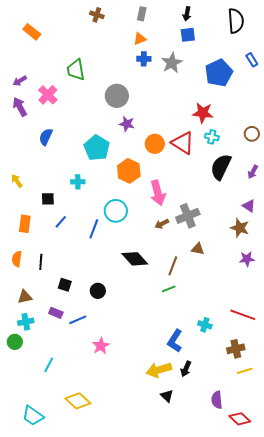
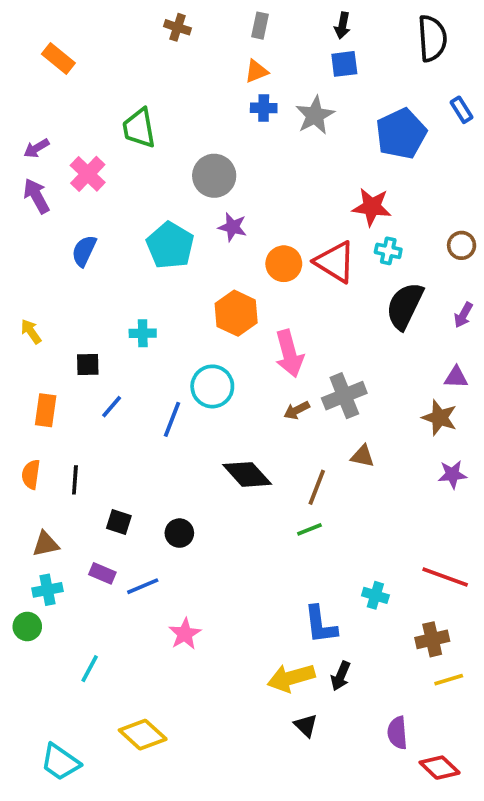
cyan pentagon: (97, 148) -> (170, 245), moved
purple triangle: (249, 206) -> (456, 377), turned -32
blue L-shape: (175, 341) -> (320, 625), turned -40

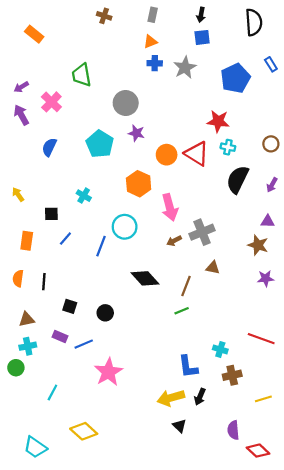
cyan cross: (143, 333) -> (84, 196), turned 32
pink star: (185, 634) -> (108, 372), size x1.5
brown cross: (432, 639) -> (232, 375), moved

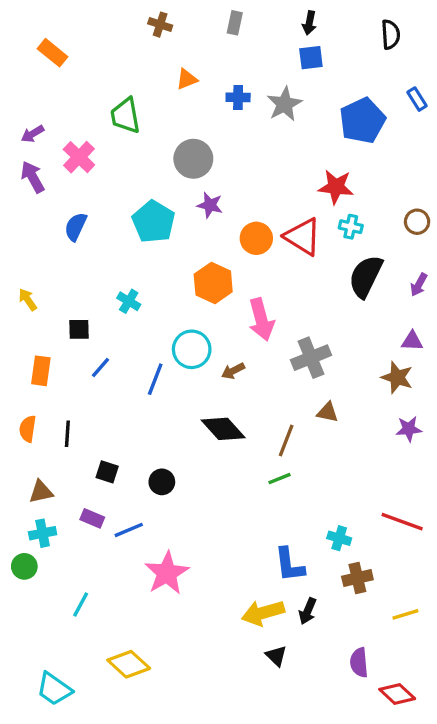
black semicircle: (254, 22) -> (391, 34), size x0.7
orange triangle: (150, 42) -> (187, 79), moved
brown arrow: (174, 241) -> (233, 371), moved

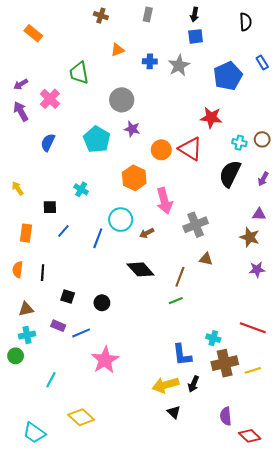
cyan cross: (351, 227) -> (239, 143), moved
brown cross: (357, 578) -> (225, 363), size x1.4
yellow line: (405, 614) -> (253, 370), moved

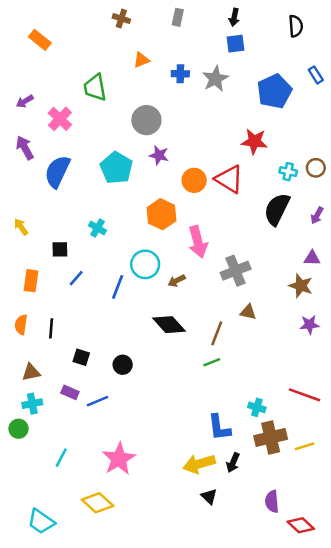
purple arrow: (21, 111) -> (25, 148), moved
blue semicircle: (48, 143) -> (57, 172), size x1.5
pink star: (105, 360) -> (119, 459), moved

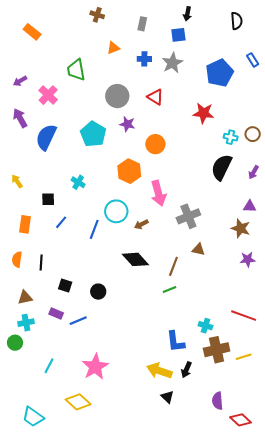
gray rectangle: (178, 17) -> (142, 24), moved
blue square: (236, 44) -> (178, 35), moved
red triangle: (229, 179) -> (155, 97), moved, size x0.7
yellow arrow: (199, 464) -> (159, 371), turned 35

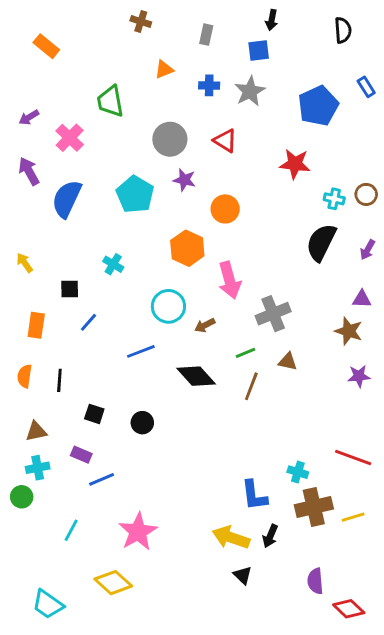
blue line: (94, 229) -> (141, 351), moved, turned 48
green line: (169, 290) -> (246, 353), moved
blue line: (78, 321) -> (102, 479), moved

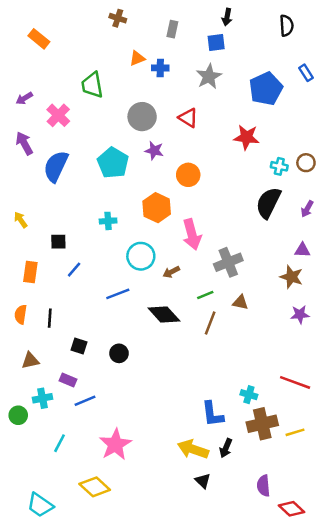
blue cross: (209, 85) -> (160, 68), moved
cyan cross: (113, 264) -> (108, 221), moved, turned -35
cyan cross: (38, 468) -> (42, 398), moved

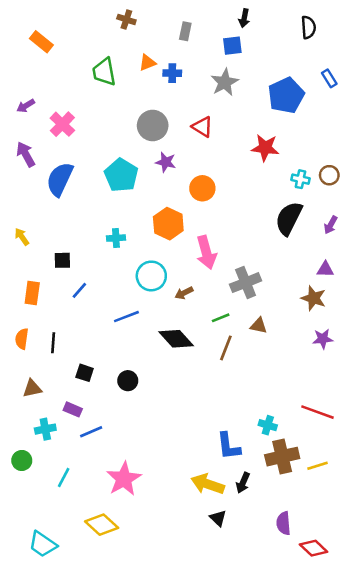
green trapezoid: (92, 85) -> (104, 72), moved
green circle: (18, 415) -> (22, 460), moved

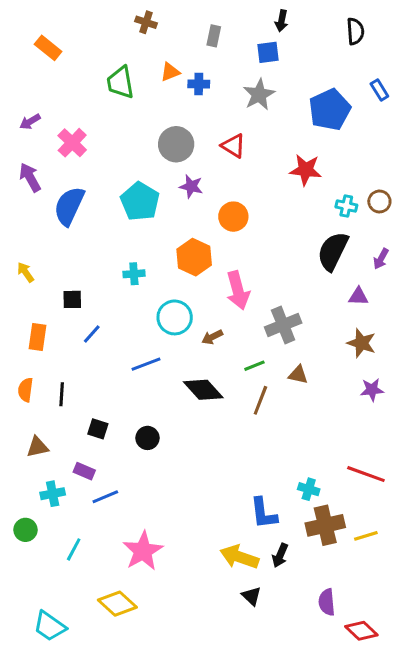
purple triangle: (325, 269) -> (358, 296), moved

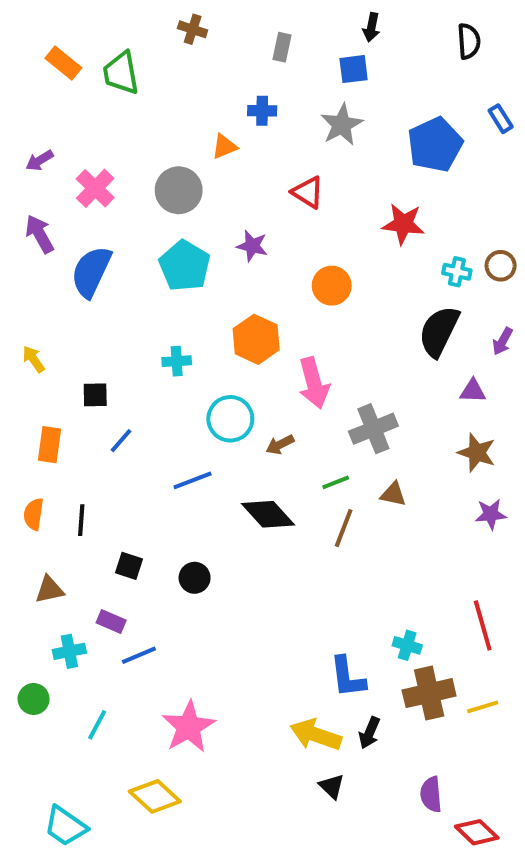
orange triangle: (170, 72) -> (224, 147), moved
green trapezoid: (120, 82) -> (121, 73), moved
gray circle: (176, 144) -> (179, 190), moved
orange circle: (233, 217) -> (332, 286), moved
red line: (366, 474) -> (483, 625), turned 54

